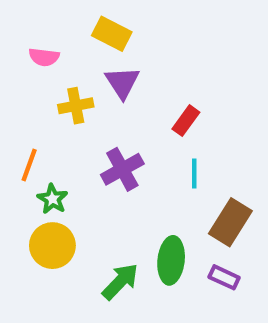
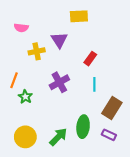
yellow rectangle: (112, 34) -> (79, 16), moved, turned -30
yellow circle: (52, 246) -> (25, 137), moved

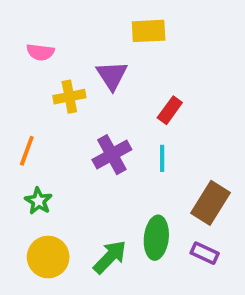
cyan line: (94, 84) -> (162, 158), moved
green star: (25, 97) -> (38, 201), moved

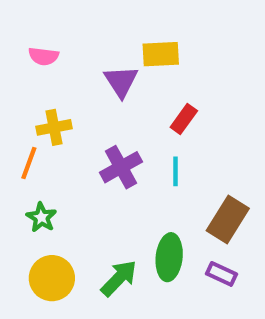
yellow rectangle: (149, 31) -> (161, 54), moved
yellow cross: (69, 97) -> (54, 127), moved

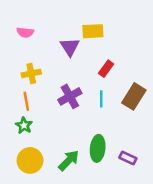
orange line: (29, 163) -> (26, 101), moved, turned -30
brown rectangle: (228, 220) -> (134, 96), moved

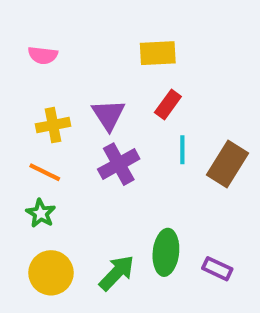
purple triangle: (70, 47) -> (108, 115), moved
red rectangle: (106, 69) -> (168, 105), moved
cyan line: (101, 99) -> (182, 150), moved
orange line: (26, 101) -> (45, 172), turned -54

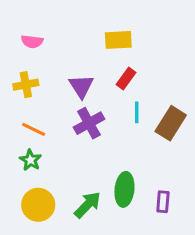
yellow cross: (53, 125) -> (26, 85), moved
purple rectangle: (217, 269) -> (163, 202), turned 70

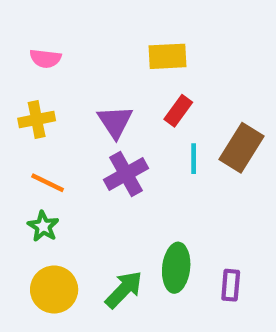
brown rectangle: (171, 123) -> (242, 148), moved

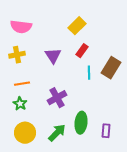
yellow rectangle: (167, 56) -> (77, 26), turned -42
pink semicircle: (45, 58) -> (21, 27), size x1.5
purple cross: (126, 174) -> (57, 98), moved
orange line: (48, 183) -> (22, 84), turned -35

